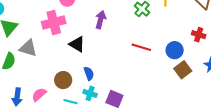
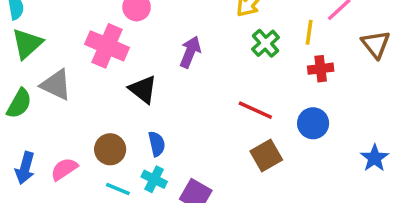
pink cross: (54, 23) -> (107, 46), turned 30
red cross: (199, 35) -> (321, 69), moved, turned -32
brown square: (183, 70) -> (266, 155), moved

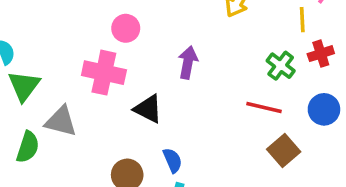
green cross: (266, 43) -> (281, 66), moved

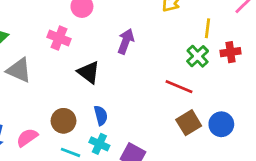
yellow line: (302, 20) -> (207, 28), moved
pink cross: (104, 73) -> (59, 38), size x0.7
blue circle: (324, 109) -> (221, 124), moved

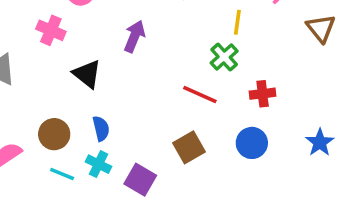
red cross: (231, 52) -> (263, 94), moved
brown square: (189, 123) -> (189, 147), moved

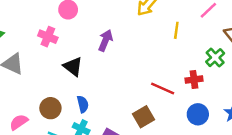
green cross: (224, 57) -> (215, 58), moved
red line: (200, 95) -> (163, 89), moved
blue circle: (252, 143) -> (198, 114), moved

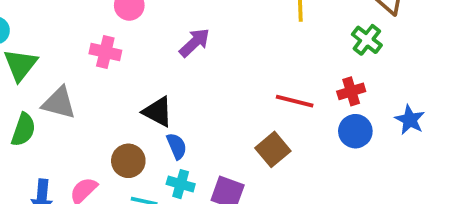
purple arrow: (105, 40) -> (195, 43), turned 35
black triangle: (73, 67) -> (158, 112), moved
red cross: (194, 80) -> (351, 91), moved

